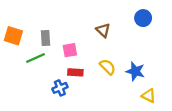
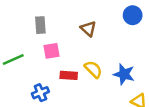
gray rectangle: (45, 38) -> (40, 25), moved
red rectangle: (75, 72) -> (69, 75), moved

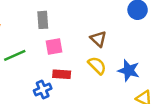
brown triangle: (88, 29) -> (98, 39), moved
red rectangle: (69, 75) -> (62, 74), moved

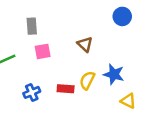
yellow semicircle: (97, 65) -> (87, 80), moved, turned -108
red rectangle: (62, 74) -> (66, 89), moved

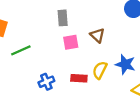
gray rectangle: (32, 26) -> (63, 18), moved
pink square: (43, 51) -> (71, 42), moved

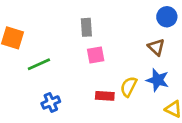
brown triangle: (97, 35) -> (156, 47), moved
blue cross: (46, 82) -> (51, 102), moved

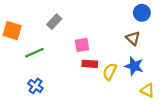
gray rectangle: (86, 27) -> (54, 22), moved, turned 48
red rectangle: (105, 96) -> (90, 64), moved
blue cross: (51, 102) -> (35, 86), moved, turned -32

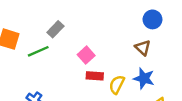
pink square: (82, 45) -> (86, 55), turned -32
green line: (34, 53) -> (38, 51), moved

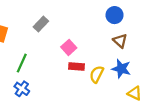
blue circle: (153, 19) -> (115, 15), moved
green line: (38, 51) -> (22, 63), moved, turned -42

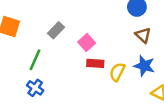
gray rectangle: (41, 24) -> (56, 30), moved

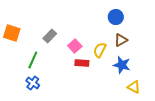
brown triangle: (143, 35) -> (121, 40), turned 48
yellow semicircle: (117, 72) -> (100, 50), moved

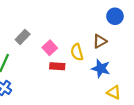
blue circle: (116, 17) -> (115, 16), moved
yellow semicircle: (100, 50) -> (77, 52), turned -42

